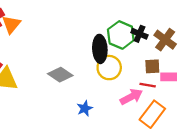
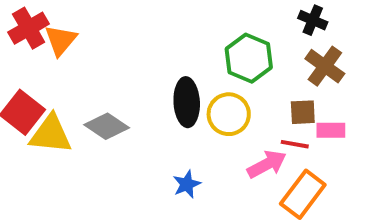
black cross: (139, 34) -> (313, 20), moved
black ellipse: (100, 49) -> (187, 102), moved
gray diamond: (60, 75) -> (107, 126), moved

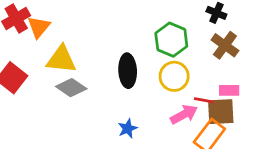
brown square: (303, 112) -> (221, 112), moved, size x1.5
yellow circle: (229, 114) -> (174, 76), moved
yellow triangle: (51, 134) -> (61, 59), moved

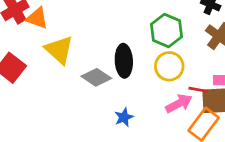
orange triangle: (39, 27) -> (37, 18), turned -50
yellow triangle: (61, 59) -> (59, 50), turned 36
gray diamond: (71, 88) -> (96, 77), moved

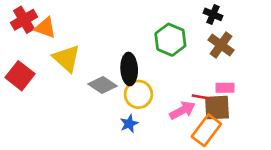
yellow circle: (169, 66) -> (138, 94), moved

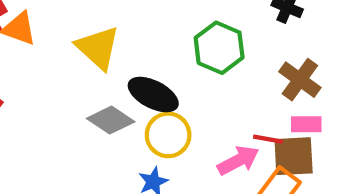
brown cross: (221, 45) -> (300, 80), moved
yellow triangle: (67, 58) -> (98, 48), moved
black ellipse: (129, 69) -> (153, 95), turned -60

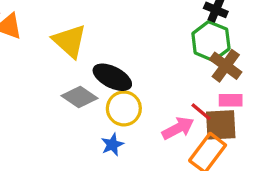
green hexagon: (219, 48) -> (211, 41), moved
red line: (268, 139) -> (201, 112), turned 30

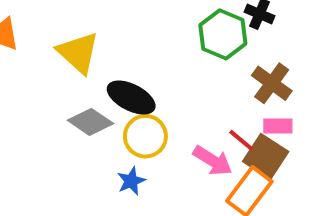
green hexagon: (211, 41) -> (223, 34), moved
brown square: (221, 125) -> (266, 157), turned 36
pink arrow: (178, 128) -> (213, 161), turned 60

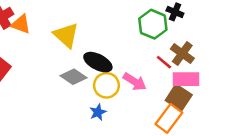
pink rectangle: (278, 126) -> (186, 79), size x1.5
red line: (241, 140) -> (164, 62), moved
pink arrow: (213, 161) -> (135, 82), moved

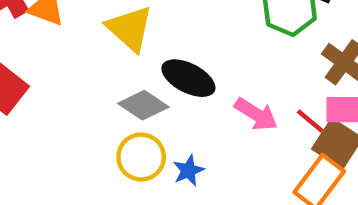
red line: (164, 62) -> (310, 121), moved
yellow circle: (106, 85) -> (141, 157), moved

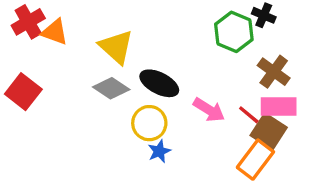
gray diamond: (143, 105) -> (111, 88), moved
yellow circle: (141, 157) -> (149, 123), moved

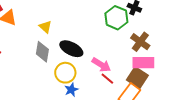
yellow triangle: (116, 47) -> (45, 27), size x0.6
gray diamond: (111, 88) -> (42, 52), turned 65
red line: (249, 115) -> (107, 79), moved

